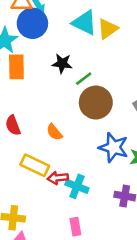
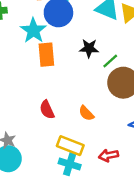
red arrow: (58, 178) -> (109, 155), moved
cyan cross: (77, 186) -> (70, 164), moved

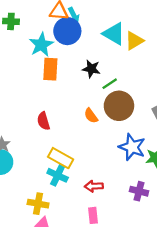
orange semicircle: (86, 113) -> (91, 116), moved
red arrow: (109, 155) -> (94, 186), moved

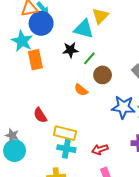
cyan triangle: (114, 34) -> (84, 29), moved
brown circle: (119, 106) -> (103, 75), size x0.7
red semicircle: (44, 121) -> (40, 115), moved

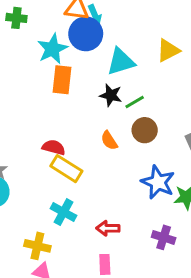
cyan triangle: (84, 29) -> (121, 62), moved, turned -50
black star: (70, 50) -> (111, 95), moved
red semicircle: (40, 115) -> (54, 147), moved, turned 119
yellow rectangle: (65, 133) -> (66, 169), moved

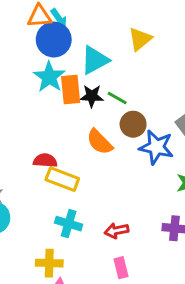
cyan star: (52, 49) -> (49, 77), moved
orange rectangle: (62, 80) -> (71, 89), moved
green line: (135, 102) -> (117, 98), turned 72
orange semicircle: (109, 140) -> (100, 142), size x1.4
blue star: (158, 182) -> (156, 147), moved

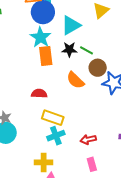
orange rectangle: (71, 89) -> (46, 56), moved
yellow rectangle: (62, 179) -> (53, 118), moved
cyan cross: (69, 224) -> (56, 136), turned -36

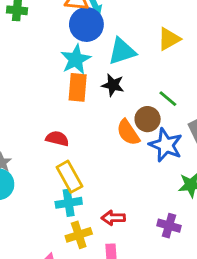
green line: (86, 50) -> (168, 99), moved
orange semicircle: (75, 80) -> (128, 132), moved
yellow rectangle: (53, 118) -> (69, 177), turned 30
yellow cross: (44, 162) -> (79, 235), moved, turned -30

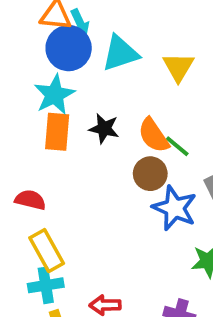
yellow triangle: (169, 39) -> (178, 67), turned -30
cyan triangle: (122, 51) -> (120, 53), moved
orange semicircle: (128, 132) -> (154, 135), moved

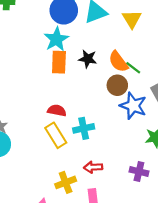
red semicircle: (30, 200) -> (57, 110), moved
cyan cross: (46, 285) -> (84, 128), moved

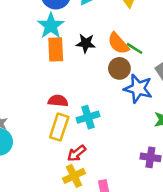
yellow rectangle: (56, 135) -> (59, 127), turned 55
red arrow: (93, 167) -> (77, 153), moved, turned -30

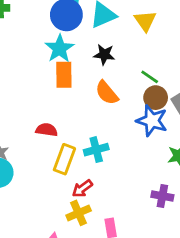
black star: (86, 43) -> (104, 55), moved
orange semicircle: (118, 43) -> (107, 93), moved
brown circle: (119, 68) -> (156, 98), moved
red semicircle: (58, 101) -> (47, 130), moved

